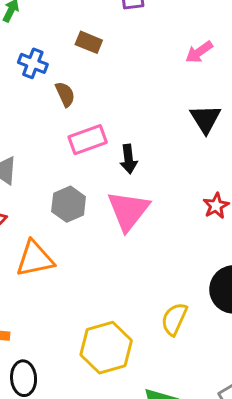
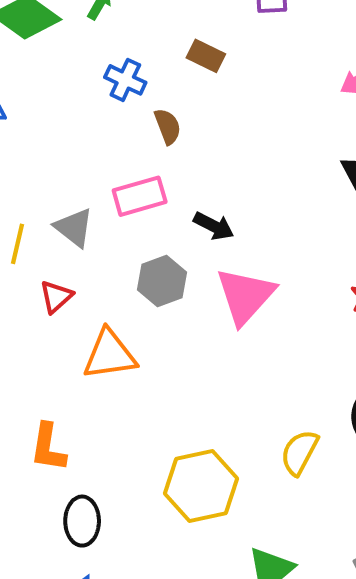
pink rectangle: (88, 140) -> (140, 196), moved
black arrow: (129, 159) -> (214, 226), moved, turned -60

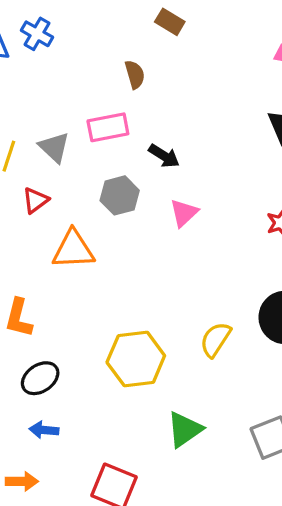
blue cross: (125, 80) -> (37, 34), moved
pink triangle: (245, 296) -> (184, 213), size x0.6
black ellipse: (82, 521) -> (40, 378), turned 51

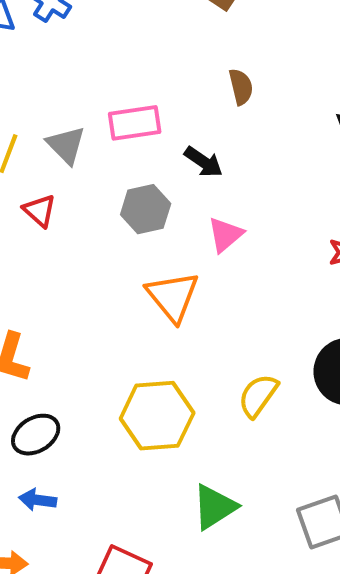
brown semicircle: (135, 74) -> (241, 87), moved
red triangle: (35, 200) -> (40, 211), turned -44
orange triangle: (73, 250) -> (173, 296), moved, turned 51

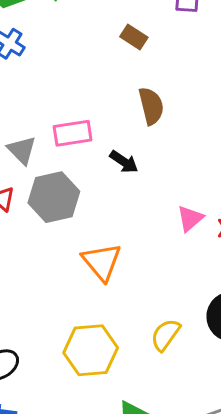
brown semicircle: (241, 87) -> (151, 106), size x1.4
gray hexagon: (146, 209) -> (54, 197), moved, size x1.4
pink triangle: (225, 235) -> (190, 218), moved

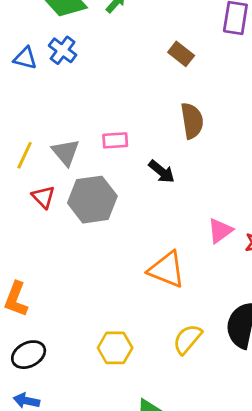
pink rectangle: (73, 133) -> (115, 140), size x0.7
orange triangle: (102, 262) -> (167, 270), moved, turned -33
yellow hexagon: (91, 350) -> (115, 348), size x0.7

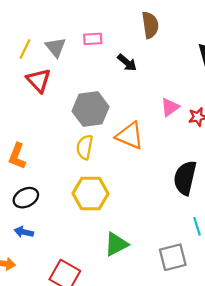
red triangle: (43, 197) -> (39, 80), size x1.4
gray hexagon: (92, 200) -> (91, 109), moved
yellow semicircle: (187, 339) -> (85, 147), moved, turned -30
yellow hexagon: (115, 348) -> (90, 194), size x1.4

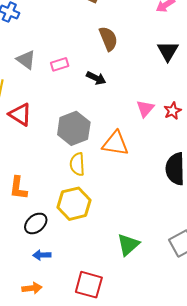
gray triangle: (56, 47) -> (26, 60), moved
yellow hexagon: (90, 194) -> (74, 204), moved

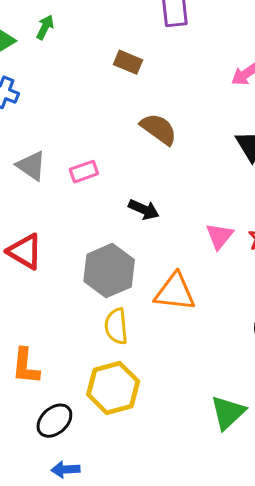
brown semicircle: (108, 39) -> (159, 129), turned -30
black arrow: (96, 78) -> (144, 210), moved
green triangle: (128, 245) -> (228, 413), moved

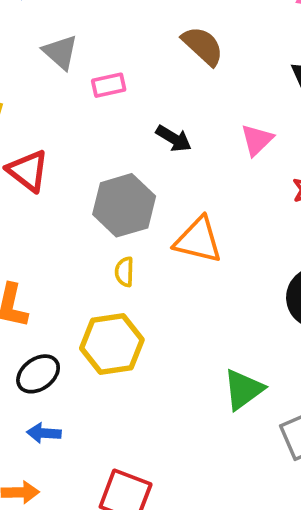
gray triangle: (31, 166) -> (60, 52), moved
pink triangle: (219, 236) -> (257, 140), moved
yellow semicircle: (116, 326) -> (124, 272), size x0.7

